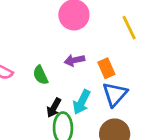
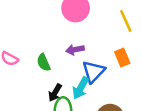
orange rectangle: (106, 68) -> (122, 58), moved
blue triangle: (115, 94) -> (93, 71), moved

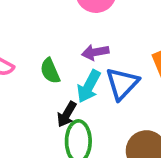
cyan arrow: (81, 88) -> (89, 86), moved

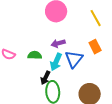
green semicircle: (50, 71) -> (35, 55), turned 120

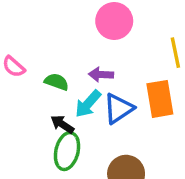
orange rectangle: (95, 47) -> (160, 99), size x1.5
black arrow: (45, 78) -> (62, 124), turned 80

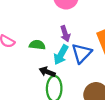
purple arrow: (101, 75) -> (65, 34), turned -98

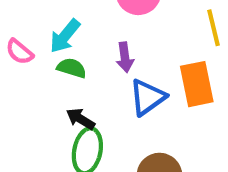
cyan arrow: (61, 55) -> (65, 36), moved

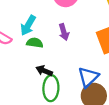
blue triangle: (147, 97) -> (88, 77), moved

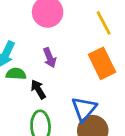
black arrow: (44, 71) -> (38, 89), moved, turned 42

